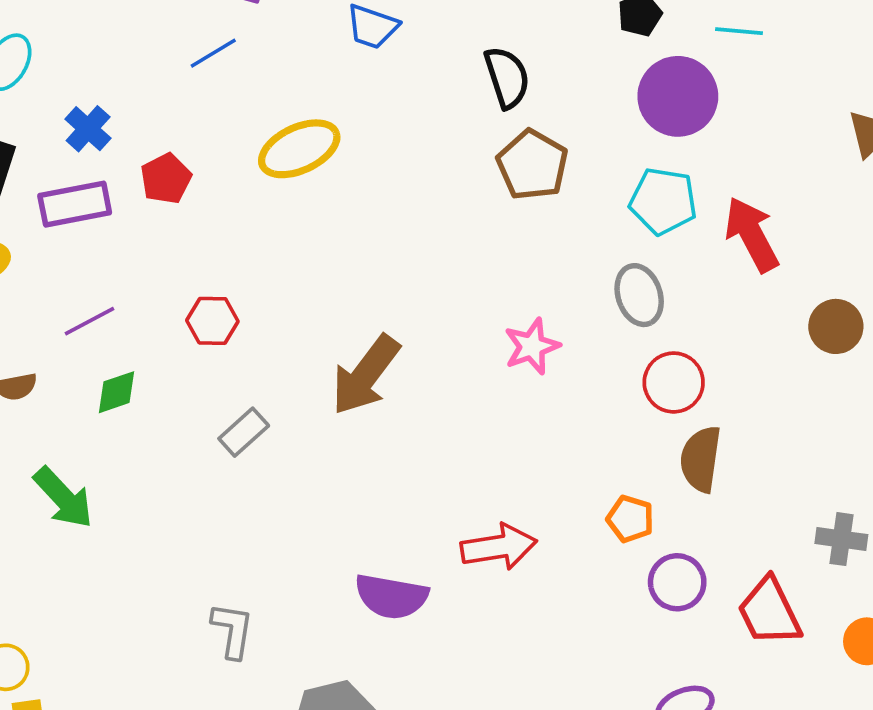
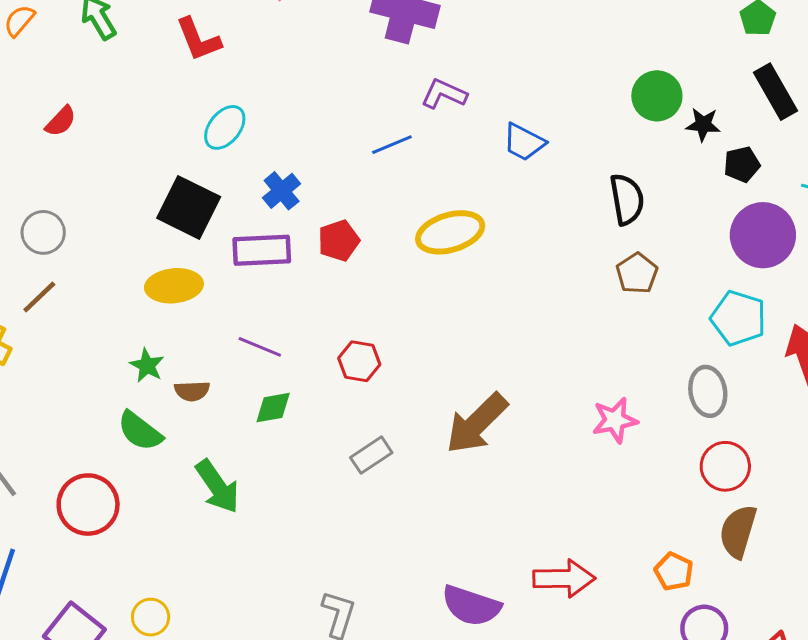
brown pentagon: (532, 165) -> (637, 273), size x0.7
purple line: (90, 321) -> (260, 347), turned 42

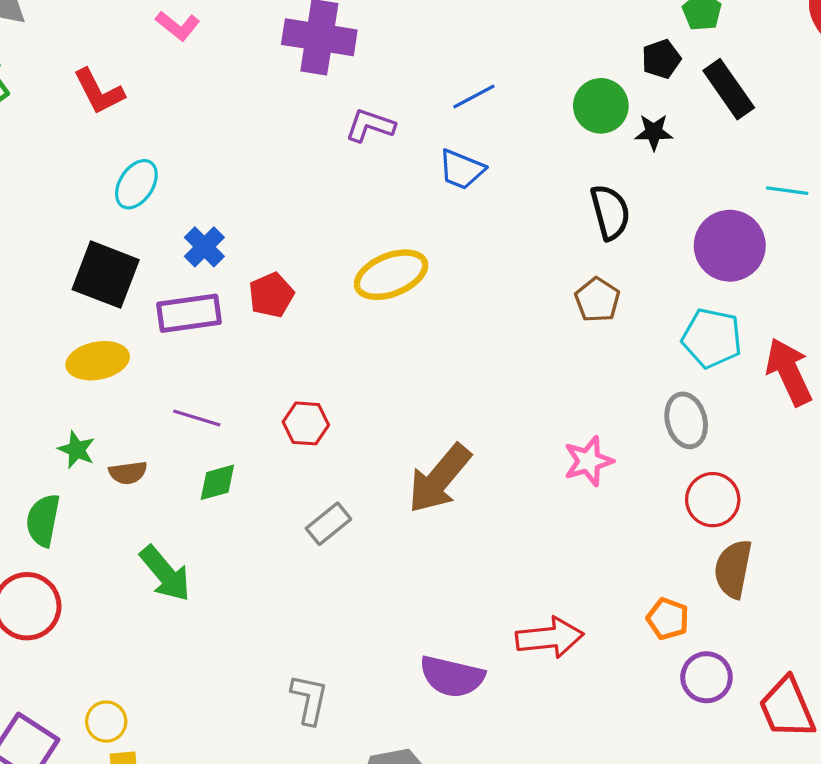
blue line: (392, 145) -> (474, 96), moved
black pentagon: (742, 164) -> (661, 59), moved
black semicircle: (627, 199) -> (610, 212), moved
green semicircle: (140, 431) -> (43, 520), moved, turned 69

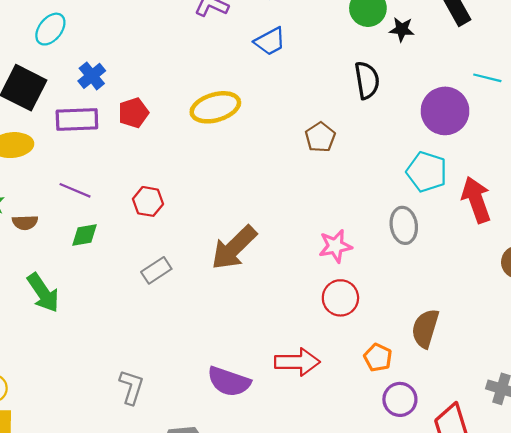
blue trapezoid: (462, 169) -> (270, 41), turned -56
brown pentagon: (597, 300) -> (320, 137), moved
red circle: (713, 500) -> (340, 298), moved

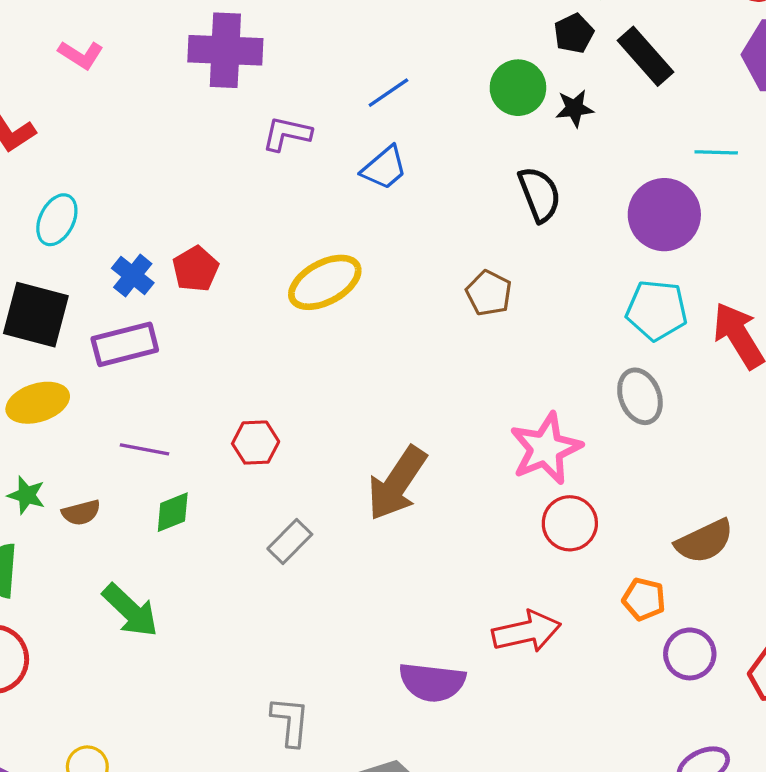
red pentagon: (133, 113) -> (196, 269), moved
pink star: (335, 246) -> (546, 449), size x1.4
brown semicircle: (425, 328) -> (704, 541), turned -120

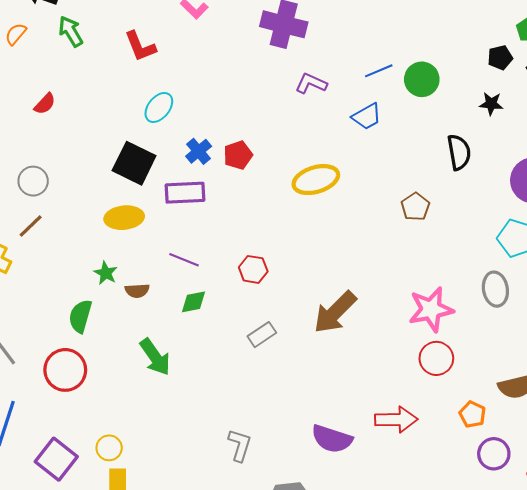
green circle: (518, 88) -> (422, 79), moved

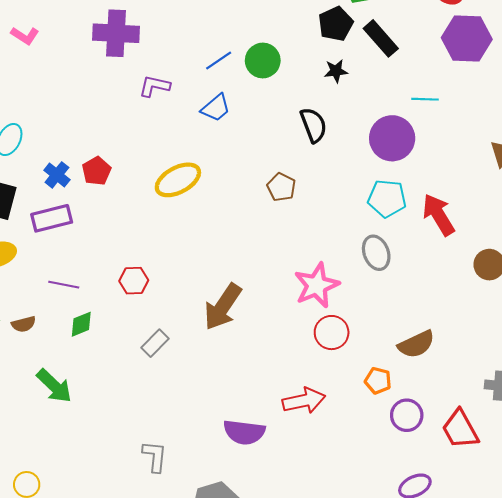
black pentagon: (500, 58) -> (336, 24), size x1.4

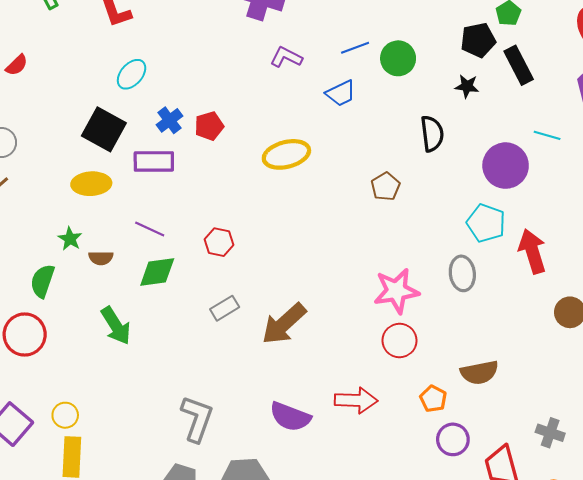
brown arrow: (223, 307) -> (284, 324), moved
green diamond: (81, 324) -> (157, 272), size x1.4
gray L-shape: (155, 456) -> (197, 419), size x1.4

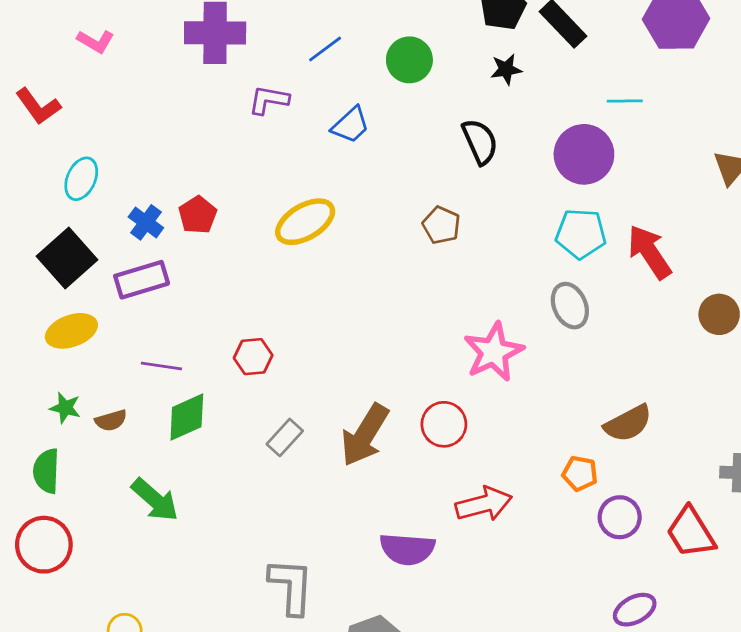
blue line: (355, 48) -> (325, 49), moved
black square: (104, 129) -> (67, 258), turned 36
red circle: (400, 341) -> (444, 424), moved

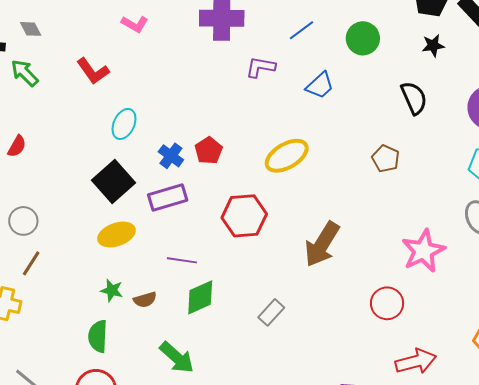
red hexagon: (253, 357) -> (244, 216), moved, size x1.6
brown arrow: (365, 435) -> (322, 244), moved

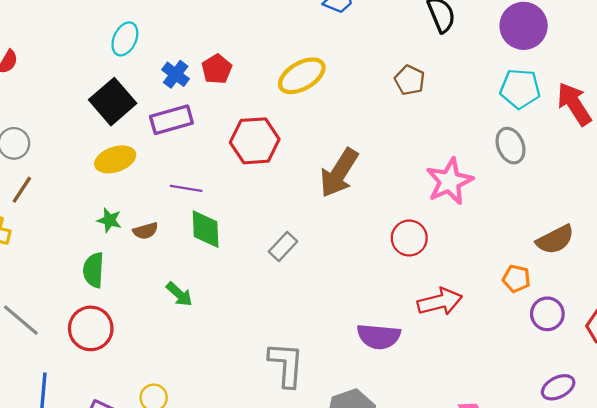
green diamond: (200, 297) -> (206, 229), turned -69
green arrow: (177, 357) -> (179, 294), size x0.7

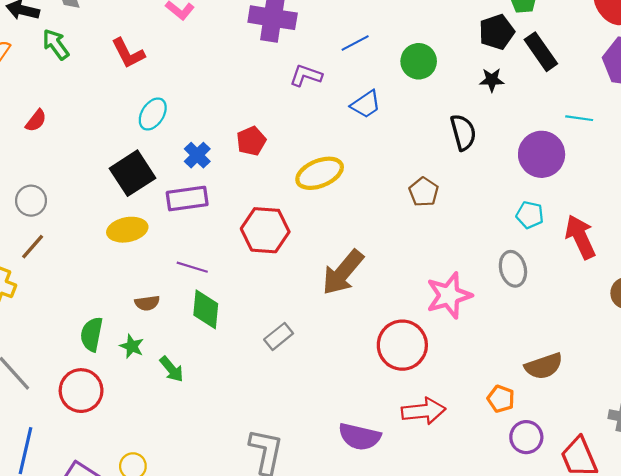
red pentagon: (217, 69) -> (251, 141), moved
cyan pentagon: (520, 89) -> (530, 215), size x0.7
green star: (109, 220) -> (132, 346), moved
red circle: (409, 238) -> (402, 345), size x1.4

